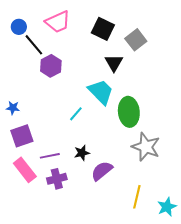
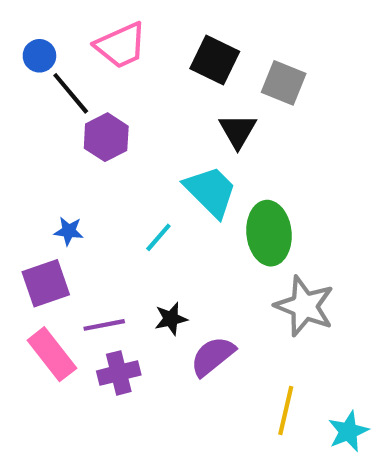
gray square: (136, 40) -> (284, 83), turned -30
blue star: (13, 108) -> (69, 231), moved

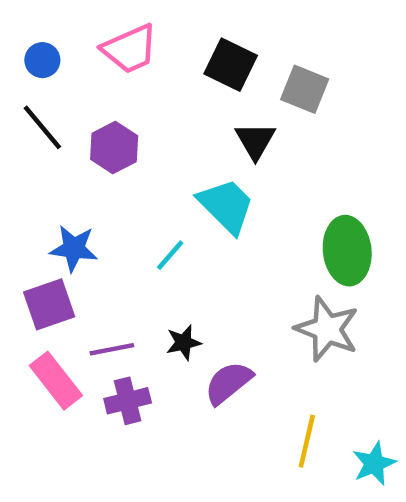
black line: (71, 93) -> (42, 127), moved
blue star: (69, 231) -> (74, 248), size x1.5
green ellipse: (269, 233) -> (347, 251), moved

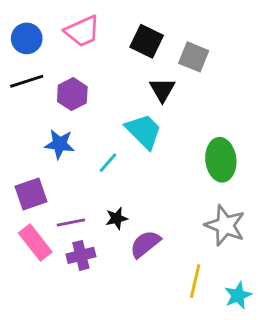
blue circle: (42, 60) -> (27, 38), size x1.4
black line: (42, 127) -> (27, 81), turned -68
blue star: (74, 248) -> (60, 144), moved
gray star: (327, 329) -> (225, 225), moved

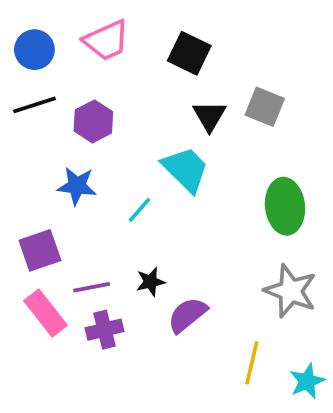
gray square: (194, 57) -> (265, 107), moved

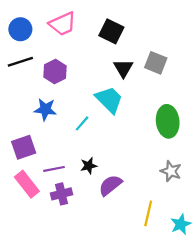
gray star: (291, 291) -> (171, 171), size x0.7

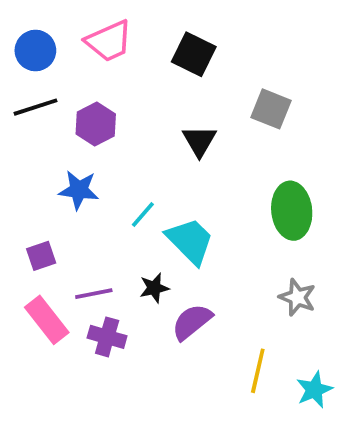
black triangle: (123, 68) -> (199, 141), moved
cyan trapezoid: (109, 100) -> (190, 241), moved
purple square: (24, 147) -> (41, 256), size x0.7
purple cross: (62, 194) -> (107, 337), turned 30

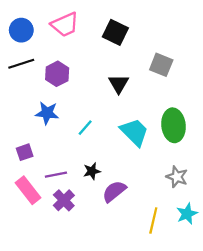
cyan trapezoid: (190, 241) -> (134, 132), moved
purple cross: (107, 337) -> (64, 200), turned 30
cyan star: (314, 390) -> (187, 214), moved

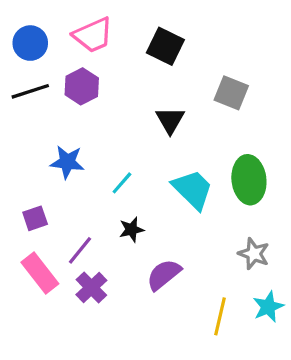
purple hexagon: (57, 74) -> (82, 86), moved
black star: (92, 171) -> (132, 230), moved
purple line: (56, 175) -> (80, 250), turned -40

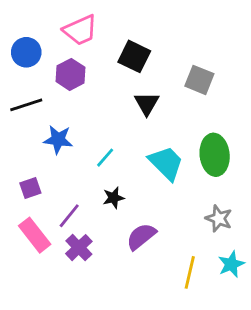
blue circle: (30, 43) -> (26, 52), moved
black square: (165, 46) -> (134, 56), moved
black line: (30, 91) -> (26, 105), moved

